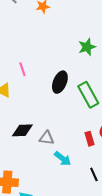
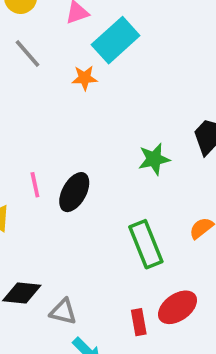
black ellipse: (60, 82) -> (74, 192), moved

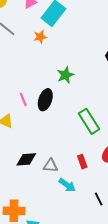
green star: (154, 159) -> (65, 75), moved
red rectangle: (139, 322) -> (82, 162), moved

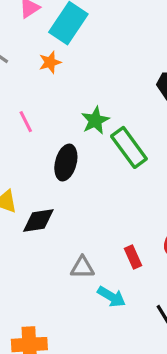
pink line: (23, 99) -> (26, 122), moved
green rectangle: (89, 121) -> (129, 147), moved
black diamond: (26, 159) -> (38, 221), moved

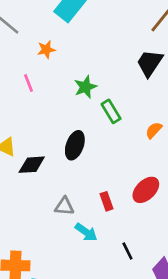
orange star: (50, 62) -> (46, 49), moved
green rectangle: (129, 147) -> (111, 111), size x0.7
black ellipse: (66, 163) -> (75, 145), moved

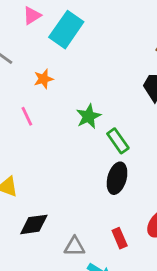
black ellipse: (75, 145) -> (117, 178), moved
black diamond: (32, 165) -> (34, 224), moved

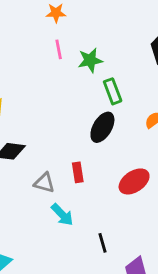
pink line: (27, 116) -> (59, 49), moved
red rectangle: (120, 238) -> (78, 172), moved

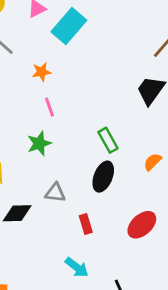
green star: (90, 60) -> (39, 143), moved
gray triangle: (44, 183) -> (55, 193), moved

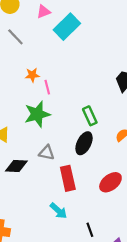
orange star: (42, 72) -> (32, 75), moved
green star: (39, 143) -> (37, 114), size x1.4
red rectangle: (86, 224) -> (68, 178), size x1.6

